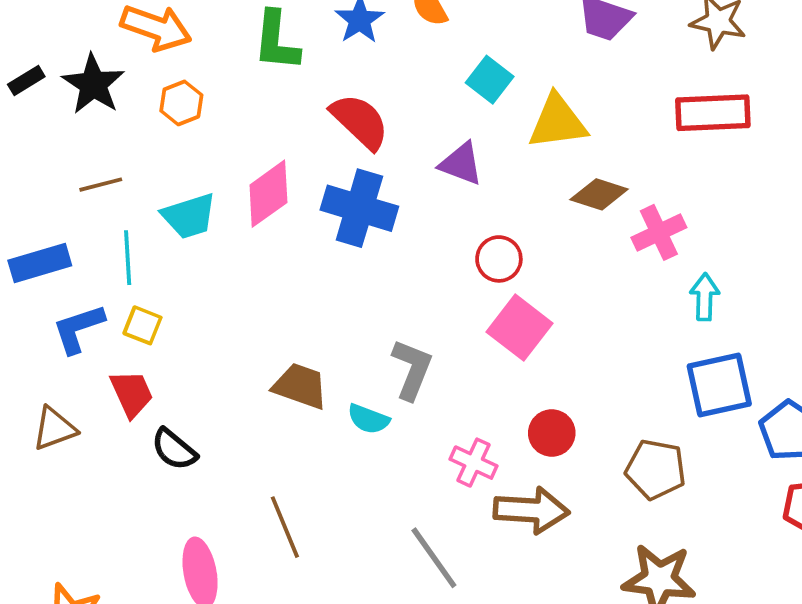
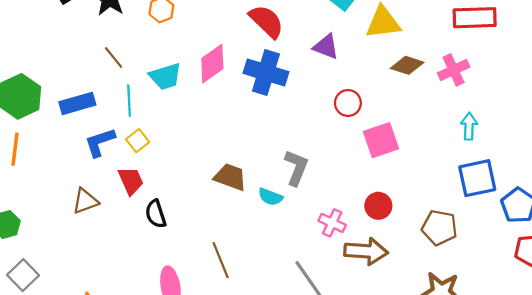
brown line: (101, 185) -> (114, 58), turned 65
pink cross: (659, 232) -> (454, 70), moved
yellow square: (143, 325) -> (138, 141), turned 30
pink square: (520, 328) -> (381, 140), moved, turned 33
black semicircle: (174, 449) -> (156, 214), turned 32

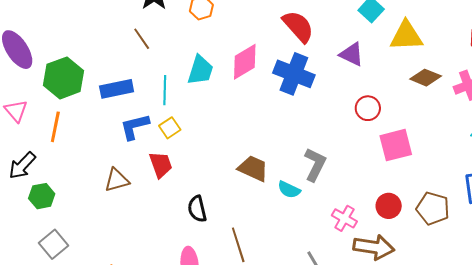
brown line: (114, 58) -> (142, 39), moved
cyan trapezoid: (165, 76) -> (200, 70), turned -60
black semicircle: (156, 214) -> (197, 209), moved
brown pentagon: (439, 228) -> (433, 208), moved

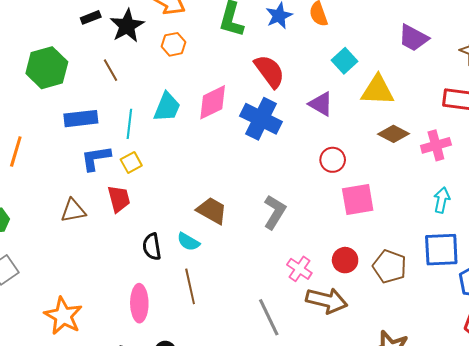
green hexagon: (64, 78) -> (47, 68), moved
cyan semicircle: (289, 190) -> (188, 242), moved

